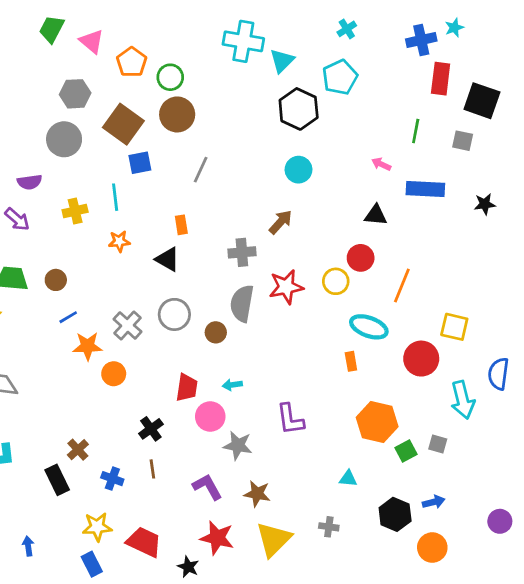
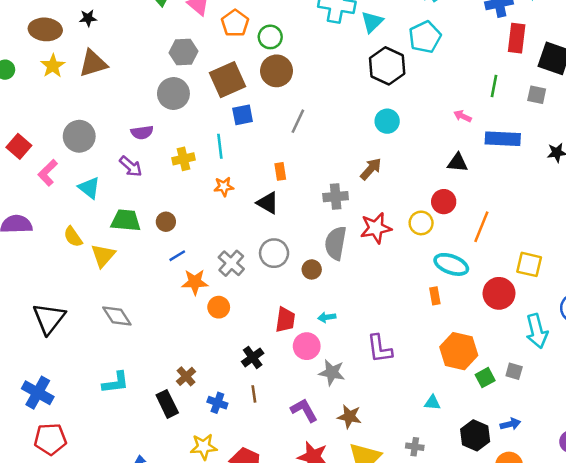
brown square: (123, 124) -> (227, 80), turned 30

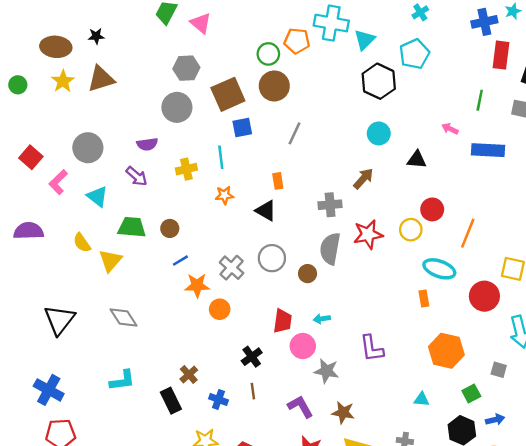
orange pentagon: (235, 23) -> (297, 41), moved, turned -30
black triangle: (458, 163) -> (417, 160), moved
green square: (485, 378) -> (471, 393), moved

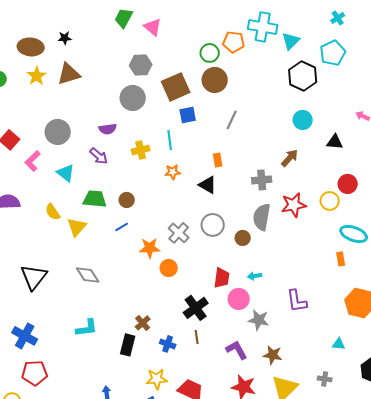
blue line: (180, 261) -> (122, 227), moved
black cross: (252, 357) -> (196, 308), size x1.4
black rectangle: (171, 401) -> (128, 345), turned 40

